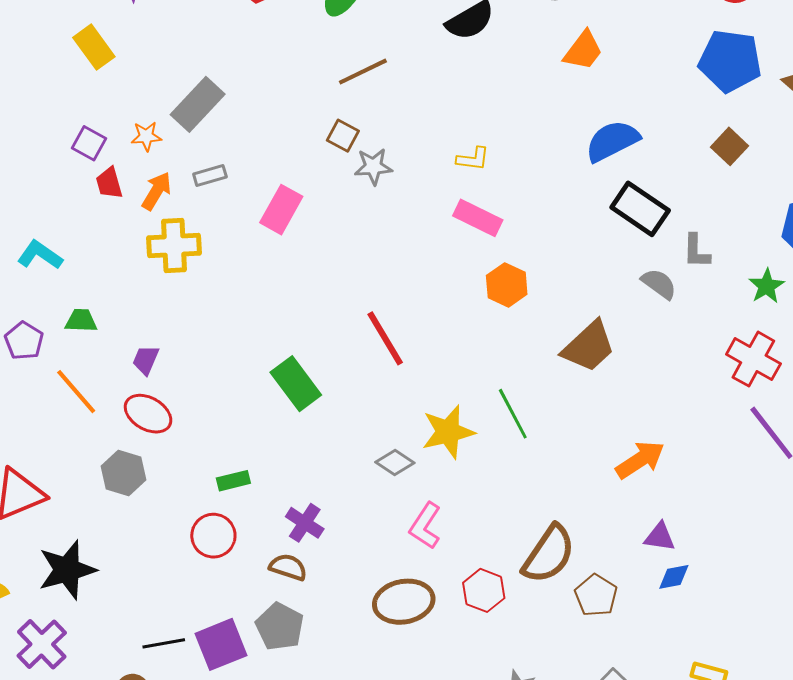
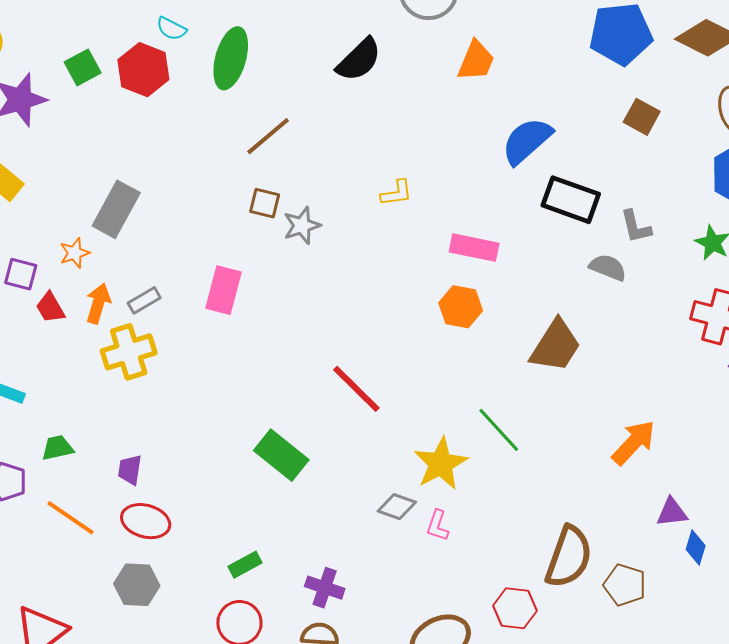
gray rectangle: (210, 175) -> (144, 300), moved
pink rectangle: (478, 218) -> (474, 248), moved
pink L-shape: (425, 526) -> (438, 526), moved, size x0.7
blue diamond: (674, 577) -> (696, 547), turned -48

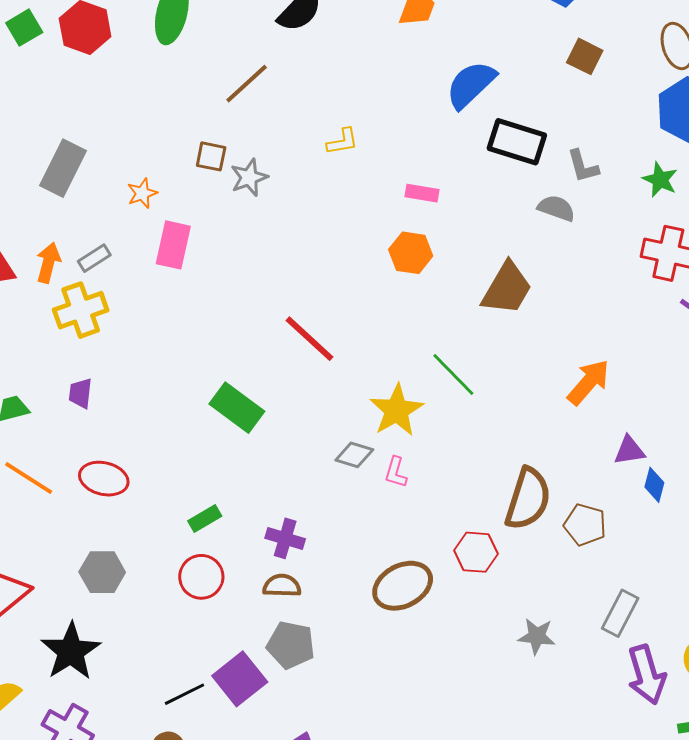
brown line: (268, 136) -> (247, 84), moved
pink rectangle: (474, 248) -> (422, 193), size x0.7
orange star: (74, 253) -> (142, 193), moved
purple trapezoid: (130, 470) -> (80, 393), moved
gray hexagon: (137, 585) -> (102, 572), moved

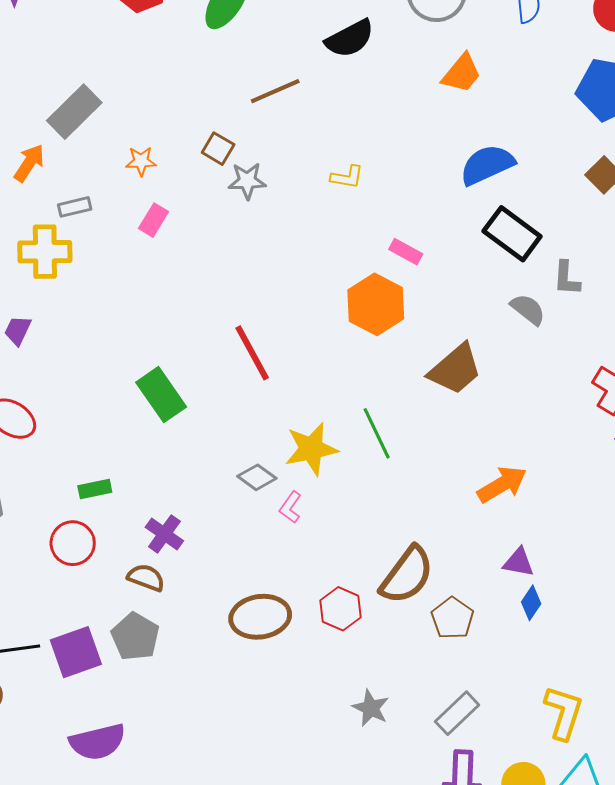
pink rectangle: (173, 245) -> (154, 220), size x0.7
orange hexagon: (411, 253) -> (376, 304), size x1.4
orange arrow: (48, 263) -> (29, 163), moved

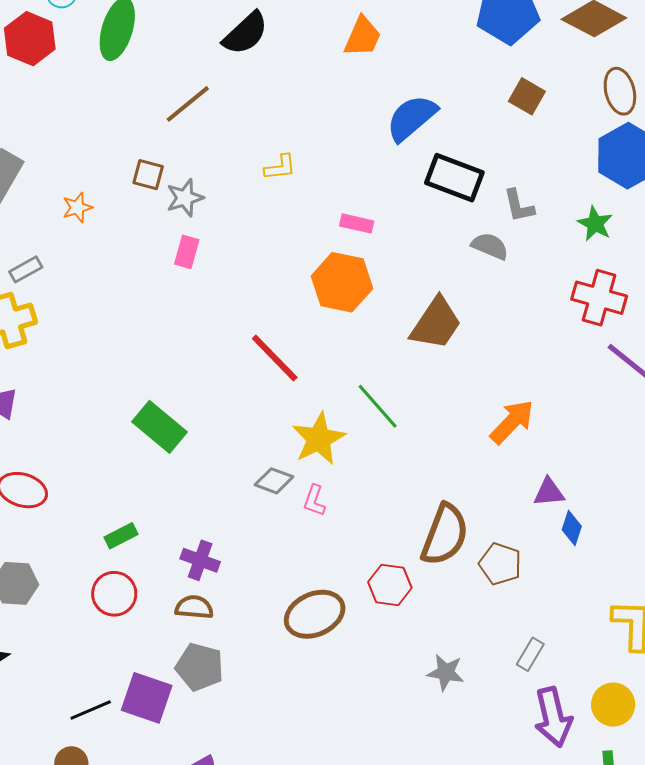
pink rectangle: (154, 220) -> (187, 252), moved
red line: (252, 353) -> (275, 358), moved
purple square: (76, 652) -> (147, 698), turned -36
gray rectangle: (457, 713) -> (530, 654), size x0.7

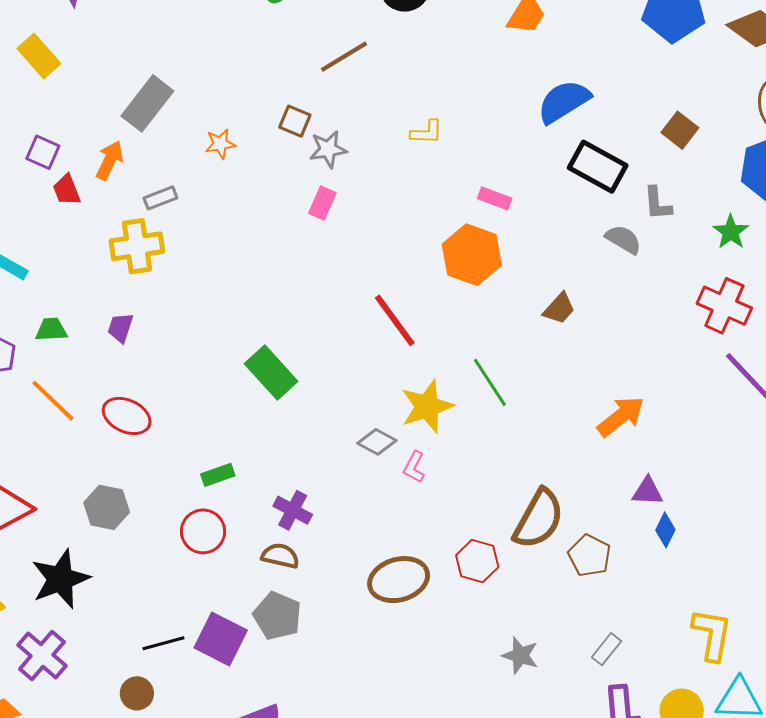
brown square: (527, 96) -> (680, 130), moved
brown trapezoid: (436, 323) -> (559, 308), size x0.6

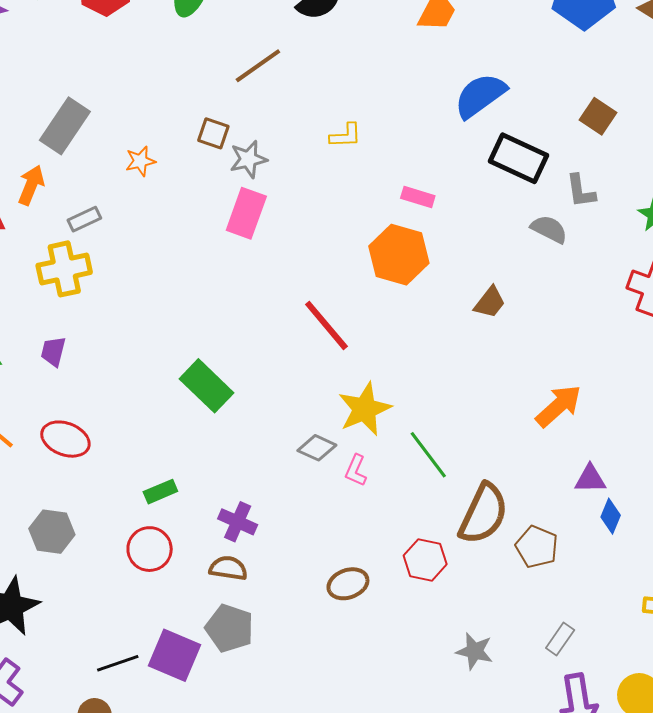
pink rectangle: (322, 203) -> (246, 213), size x1.5
green line: (490, 382) -> (428, 455), moved
brown ellipse: (399, 580) -> (348, 584), size x0.7

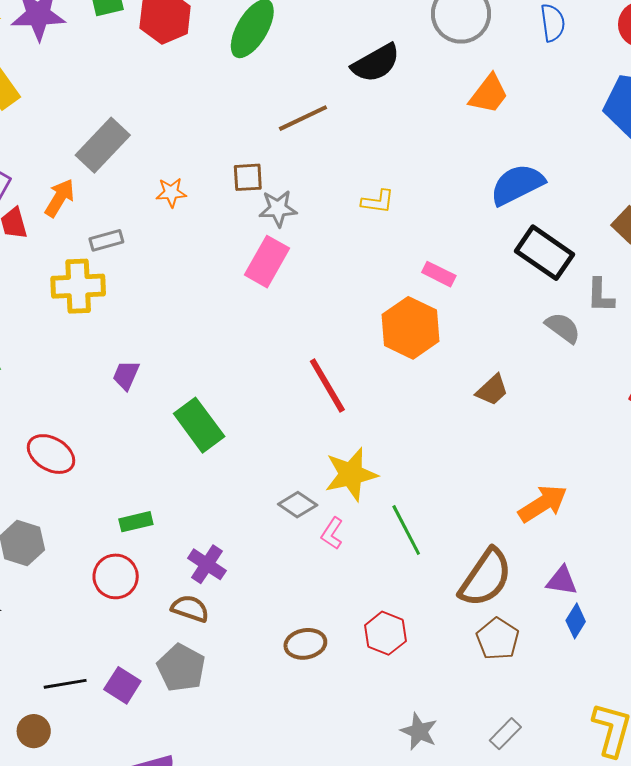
brown square: (213, 133) -> (248, 177), turned -32
purple trapezoid: (53, 351) -> (126, 375), moved
brown semicircle: (483, 514) -> (486, 578), moved
purple square: (174, 655) -> (122, 685), size x0.7

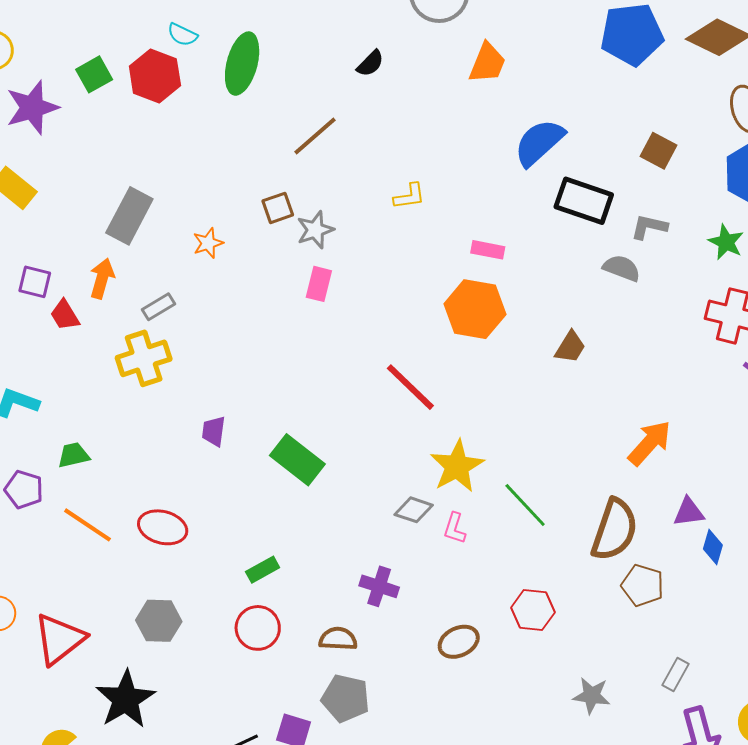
black semicircle: (376, 63) -> (370, 63), size x0.6
pink rectangle: (267, 262) -> (319, 284), size x0.7
gray L-shape: (600, 295) -> (649, 227), turned 117
purple cross: (207, 564) -> (379, 586), moved

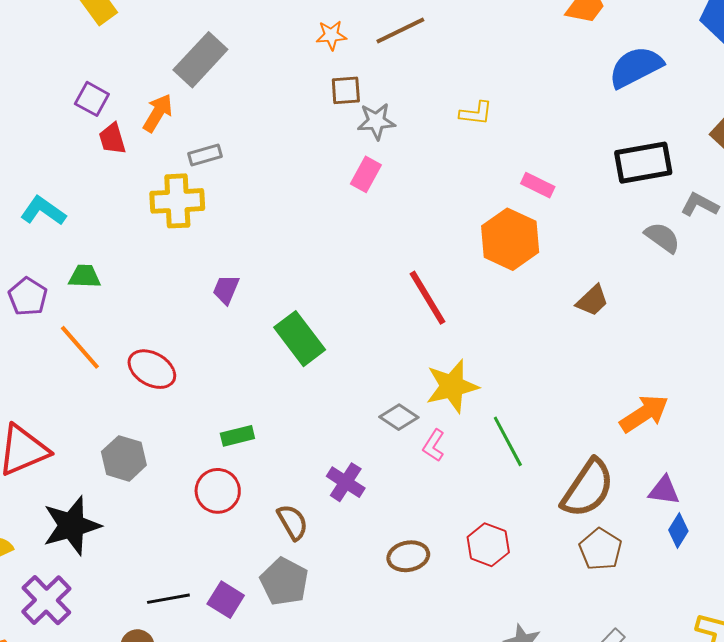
blue semicircle: (539, 142) -> (636, 67), moved
black rectangle: (584, 201) -> (643, 163), turned -44
orange star: (208, 243) -> (331, 35), moved
brown semicircle: (338, 639) -> (293, 522), turned 42

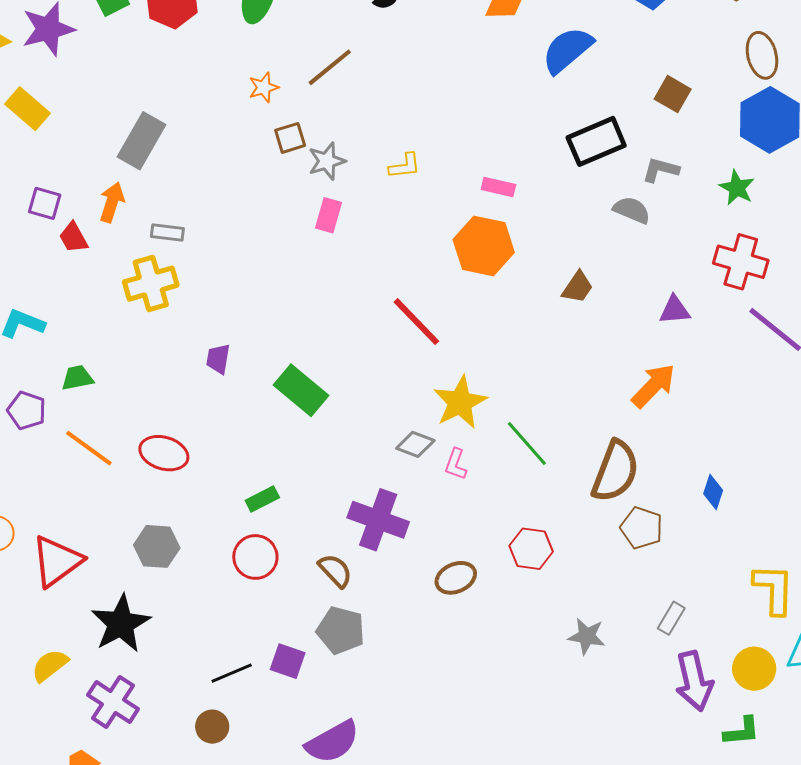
yellow L-shape: (476, 113) -> (405, 166), moved
gray rectangle: (205, 155) -> (167, 233), turned 36
purple cross: (346, 482) -> (378, 520), size x1.5
purple triangle: (664, 491) -> (675, 310), moved

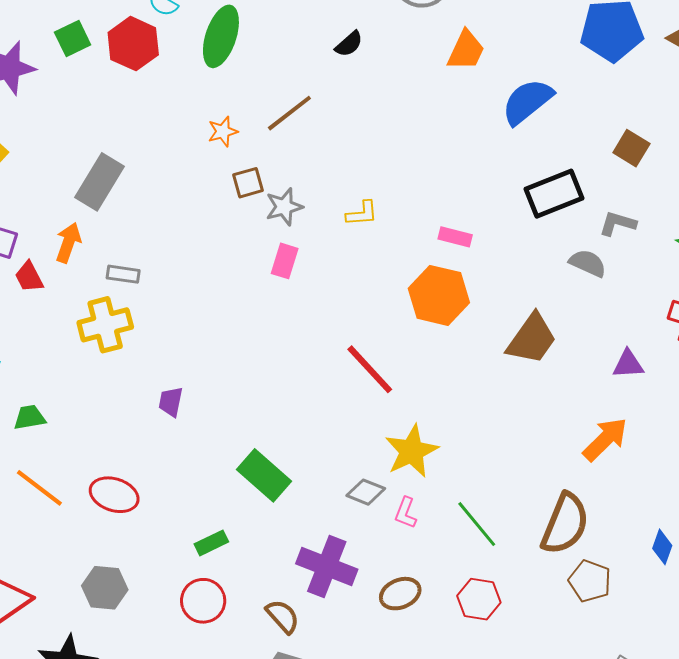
brown trapezoid: (578, 287) -> (532, 339), size x1.6
green rectangle: (301, 390) -> (264, 475), moved
green line: (527, 444) -> (477, 524), moved
brown ellipse: (456, 578) -> (400, 594), moved

